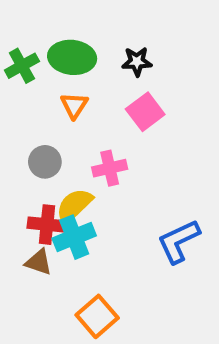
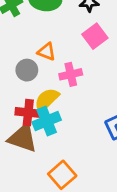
orange triangle: (74, 105) -> (47, 52), moved, turned -42
brown triangle: (39, 262) -> (23, 138), size x1.6

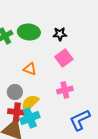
gray circle: (27, 70) -> (15, 92), moved
pink cross: (71, 74) -> (65, 90), moved

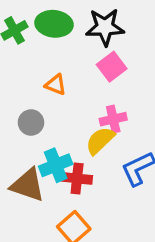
black star: (60, 34) -> (105, 27), size x1.6
yellow semicircle: (30, 103) -> (100, 141), moved
red cross: (17, 112) -> (77, 178), moved

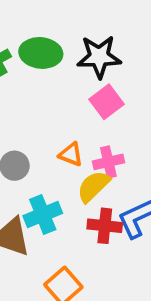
orange triangle: (56, 85) -> (71, 154), moved
red cross: (77, 178) -> (105, 226), moved

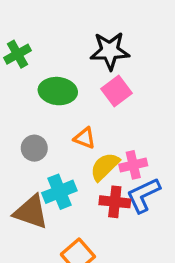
green ellipse: (41, 53) -> (58, 91), moved
pink cross: (108, 162) -> (133, 165), moved

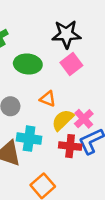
pink cross: (133, 165) -> (84, 119), turned -30
cyan cross: (59, 192) -> (29, 139), turned 30

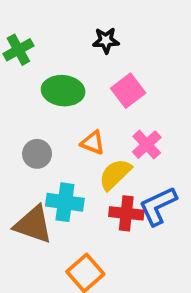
black star: (66, 34) -> (106, 40), moved, size x0.6
pink cross: (84, 119) -> (147, 145), moved

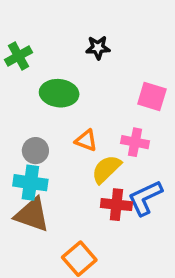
pink square: (128, 91) -> (152, 97), moved, turned -36
pink cross: (147, 145) -> (135, 142), turned -36
cyan cross: (65, 202) -> (30, 183), moved

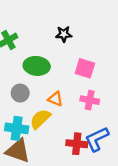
pink square: (152, 97) -> (85, 68), moved
gray circle: (35, 151) -> (20, 93), moved
yellow semicircle: (106, 169) -> (40, 119), moved

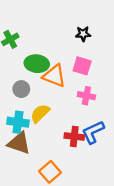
black star: (64, 34) -> (83, 34), moved
orange triangle: (56, 99) -> (54, 76), moved, size x1.6

